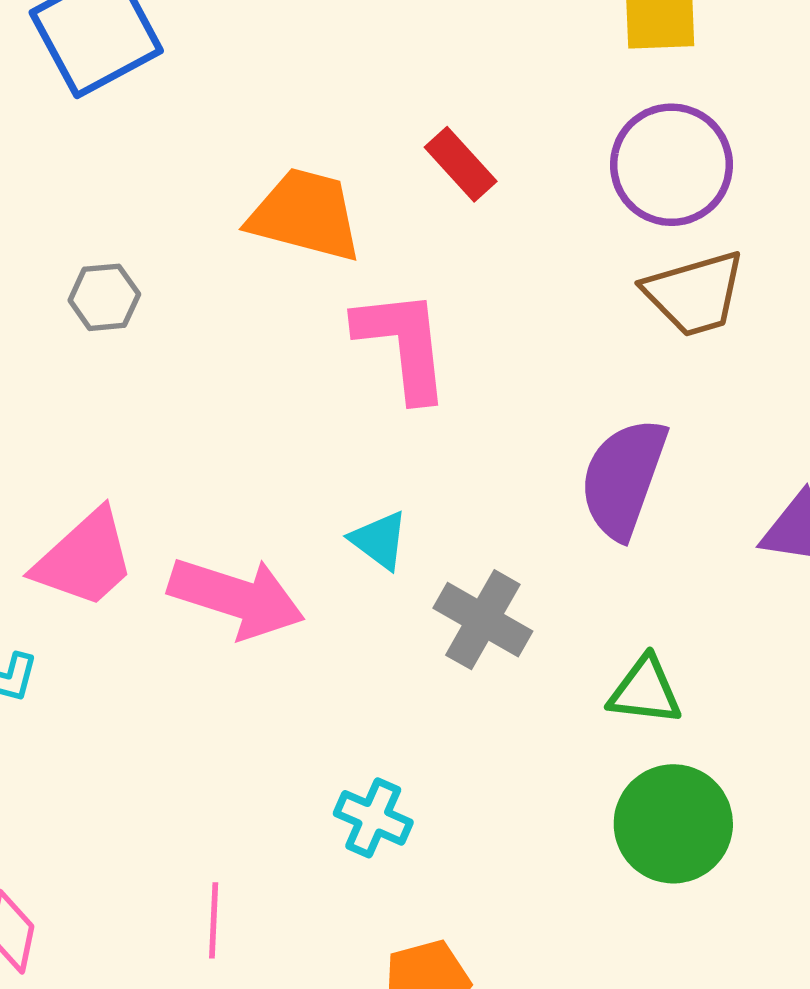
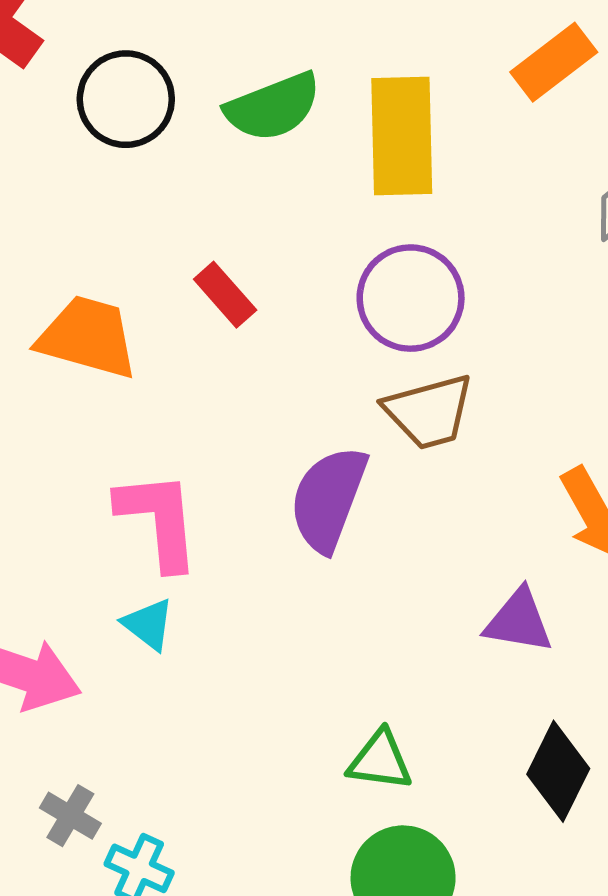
pink L-shape: (403, 344) -> (159, 520), moved
purple semicircle: (623, 478) -> (328, 499), moved
gray cross: (483, 620) -> (70, 816), moved, size x0.7

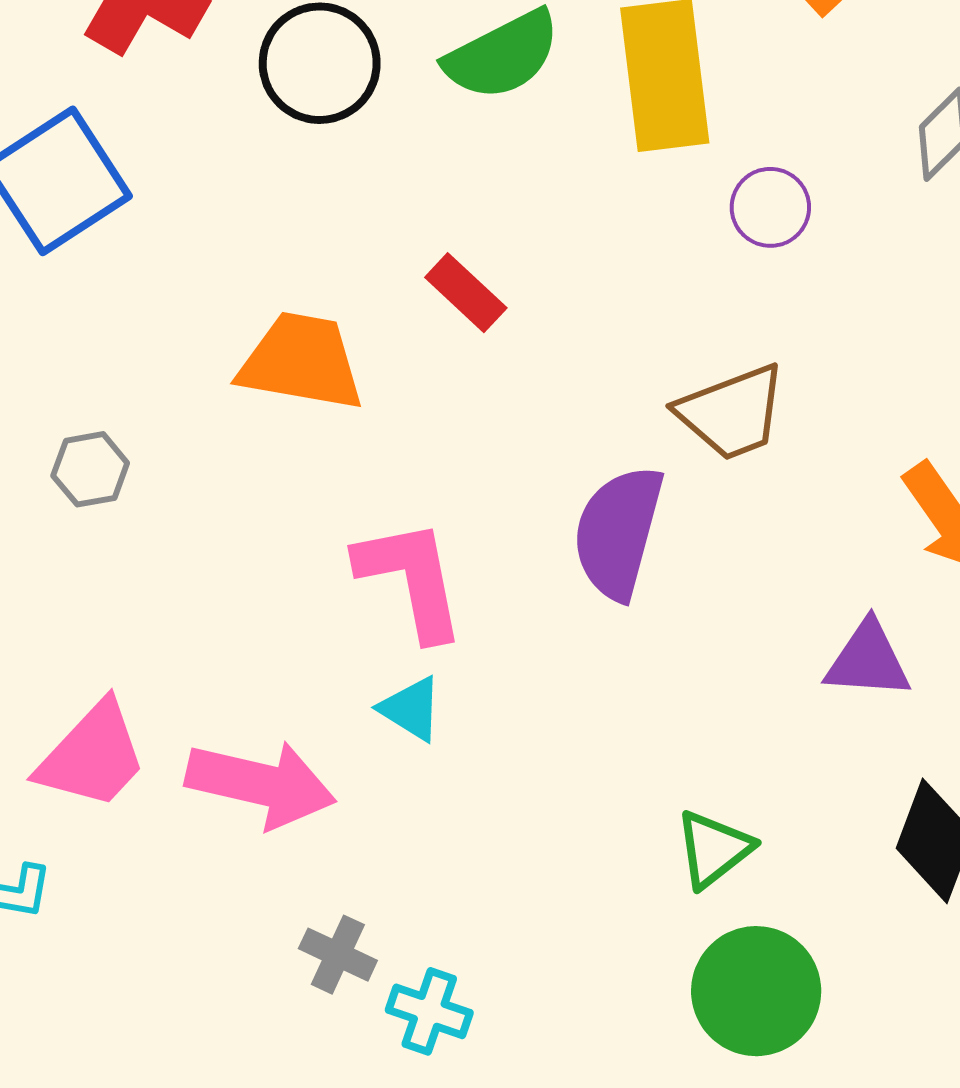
purple circle: (411, 298) -> (770, 207), moved, size x0.6
green triangle: (380, 760) -> (714, 849), turned -40

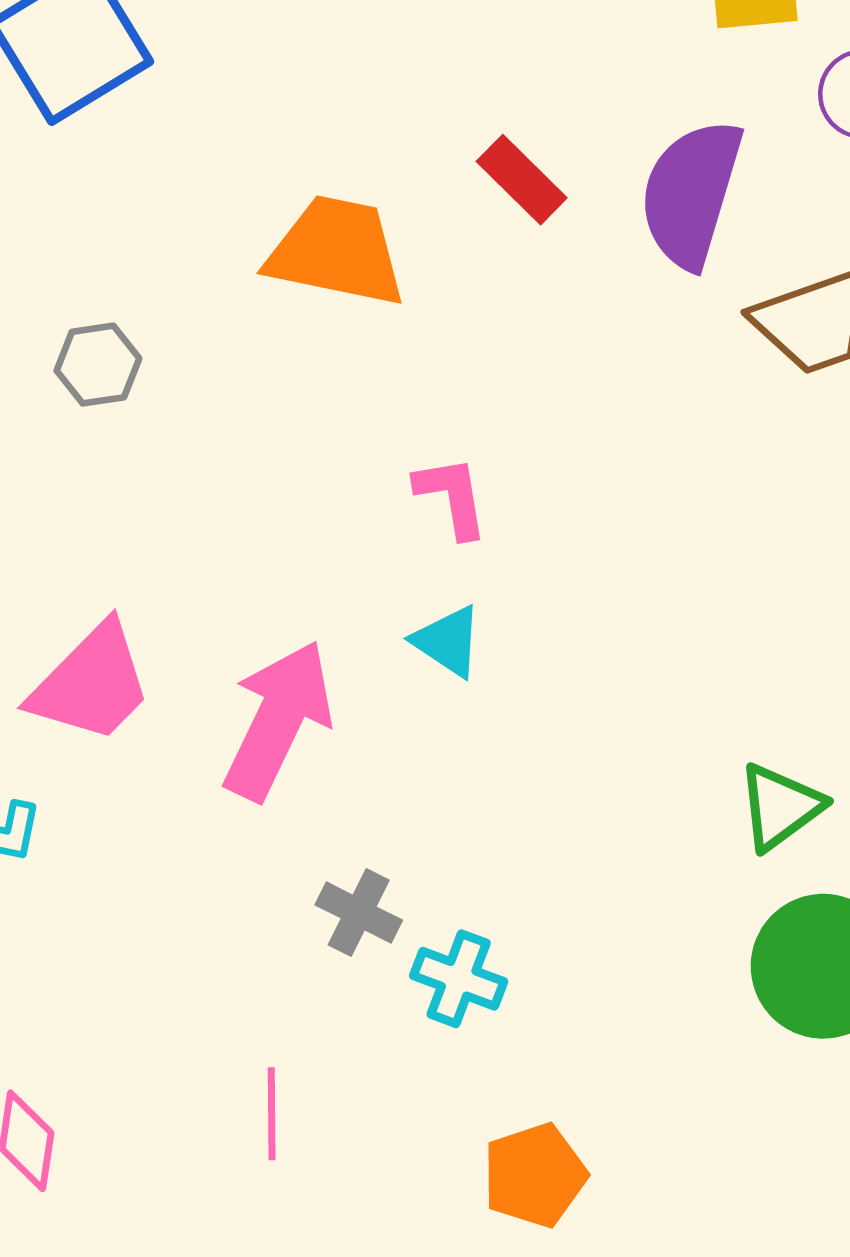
purple semicircle: (618, 532) -> (691, 193), moved
pink L-shape: (411, 579) -> (452, 497), size x0.6
pink arrow: (261, 784) -> (278, 720), turned -79

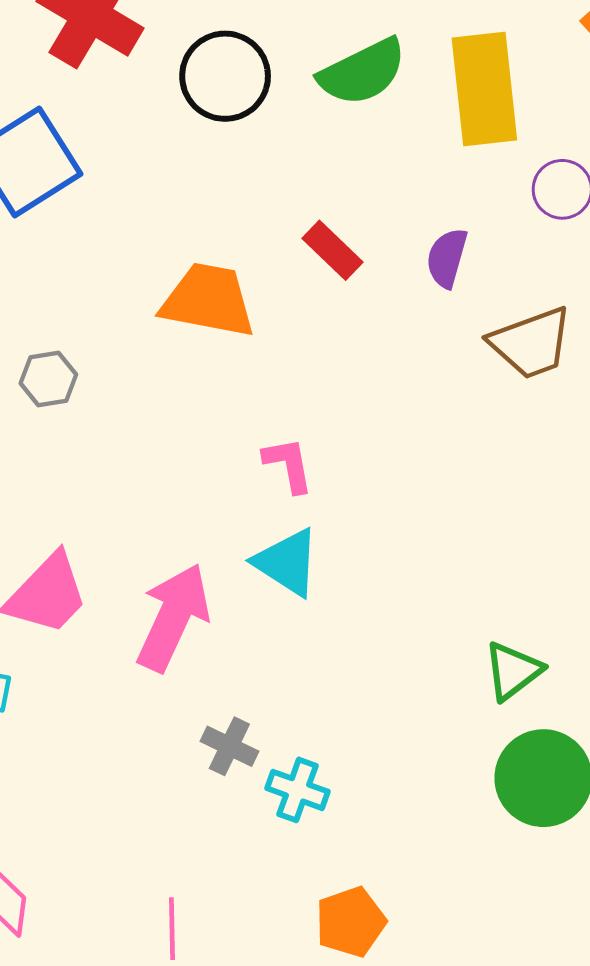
purple semicircle: (691, 193) -> (447, 258), size x0.6
cyan triangle: (448, 641) -> (287, 562), size x1.4
pink line: (272, 1114) -> (172, 929), moved

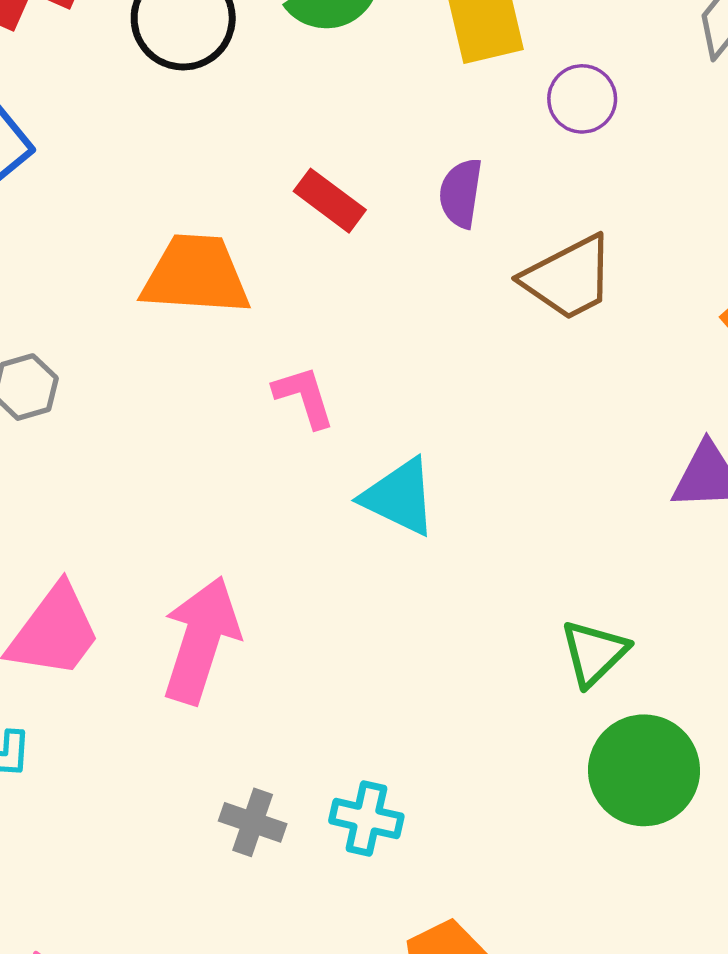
pink L-shape: (288, 465) -> (304, 397), moved
cyan triangle: (287, 562) -> (399, 497), moved
gray cross: (229, 746) -> (253, 822), moved

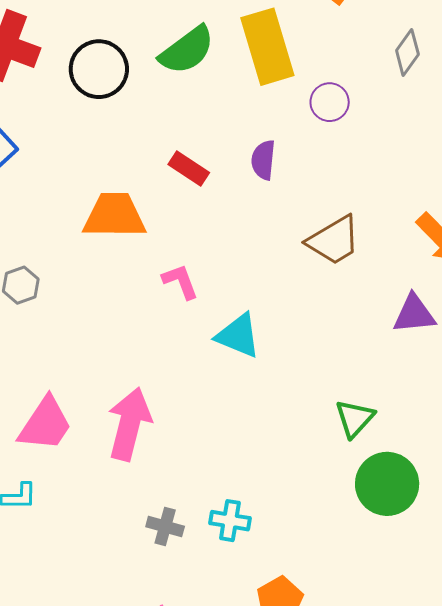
brown trapezoid: (569, 278) -> (334, 240), moved

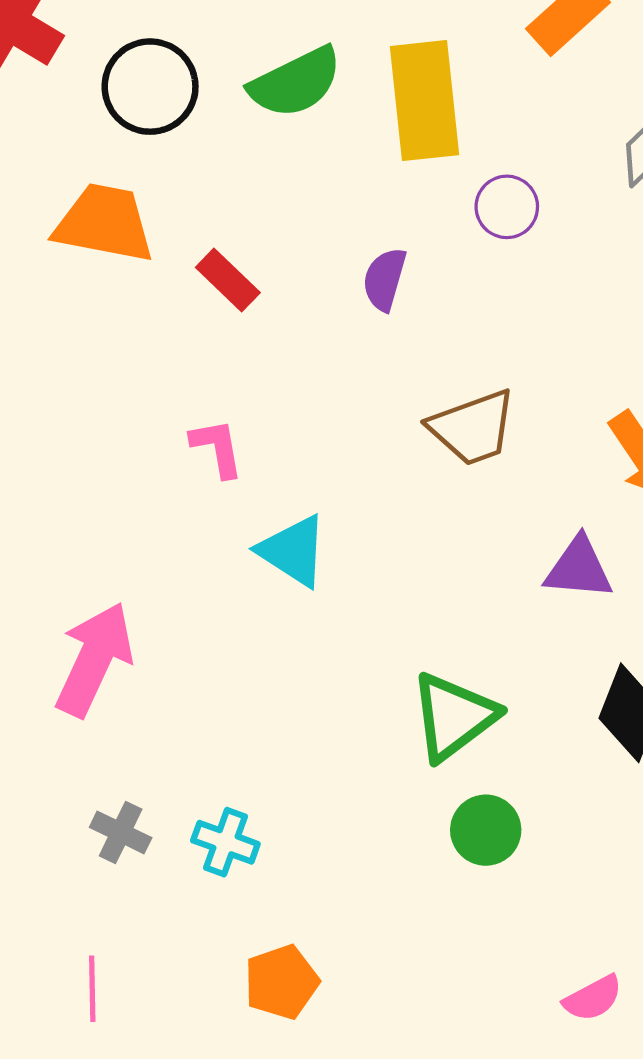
red rectangle: (189, 169) -> (228, 280), moved
orange trapezoid: (114, 216) -> (104, 223), moved
green triangle: (355, 418) -> (454, 717), size x1.4
green circle: (387, 484) -> (486, 830), size x0.7

